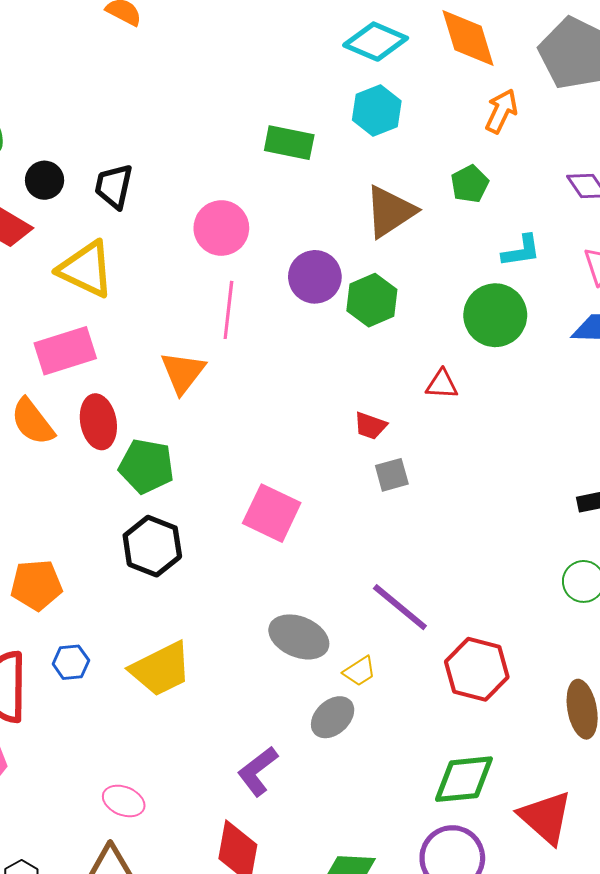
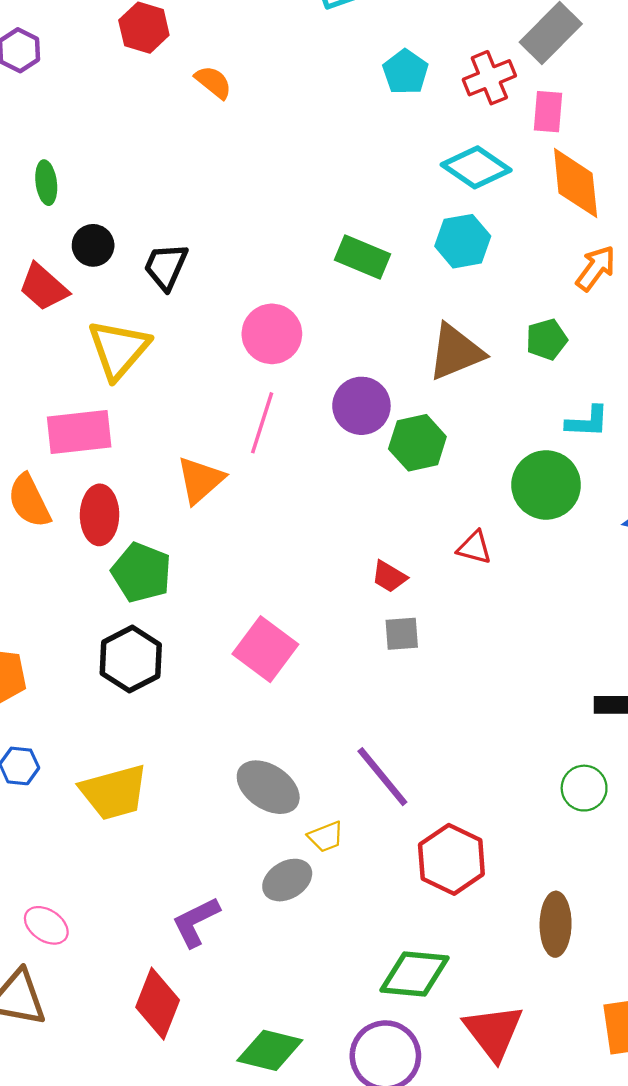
yellow triangle: (86, 269) -> (119, 349), turned 34

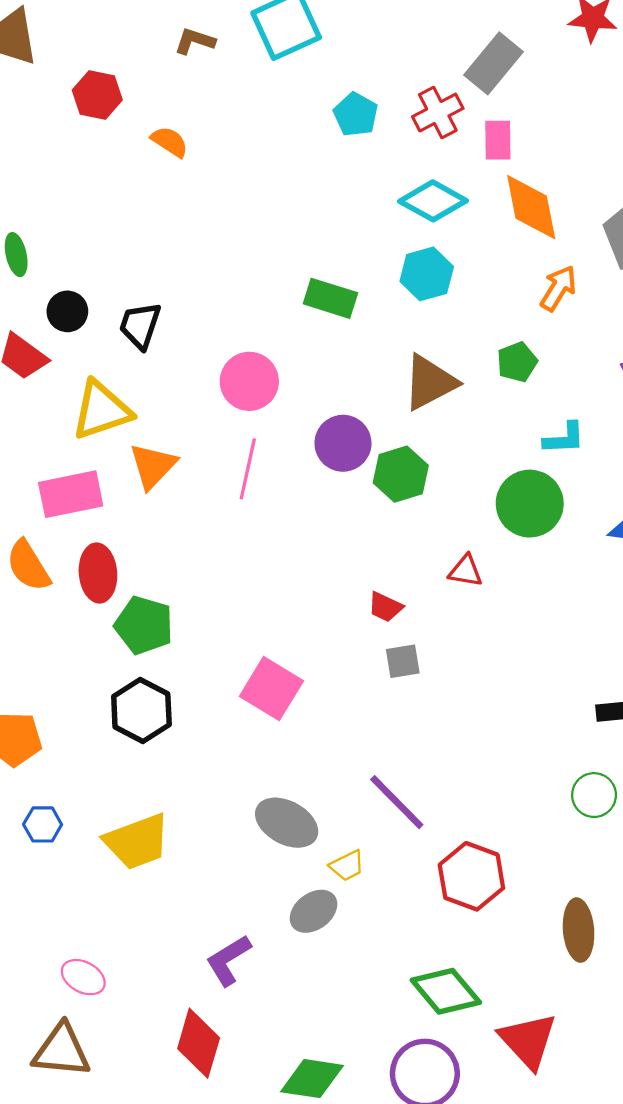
yellow triangle: (119, 349) -> (102, 410), turned 36
orange triangle: (200, 480) -> (153, 466), moved
green diamond: (414, 974) -> (446, 991), turned 50

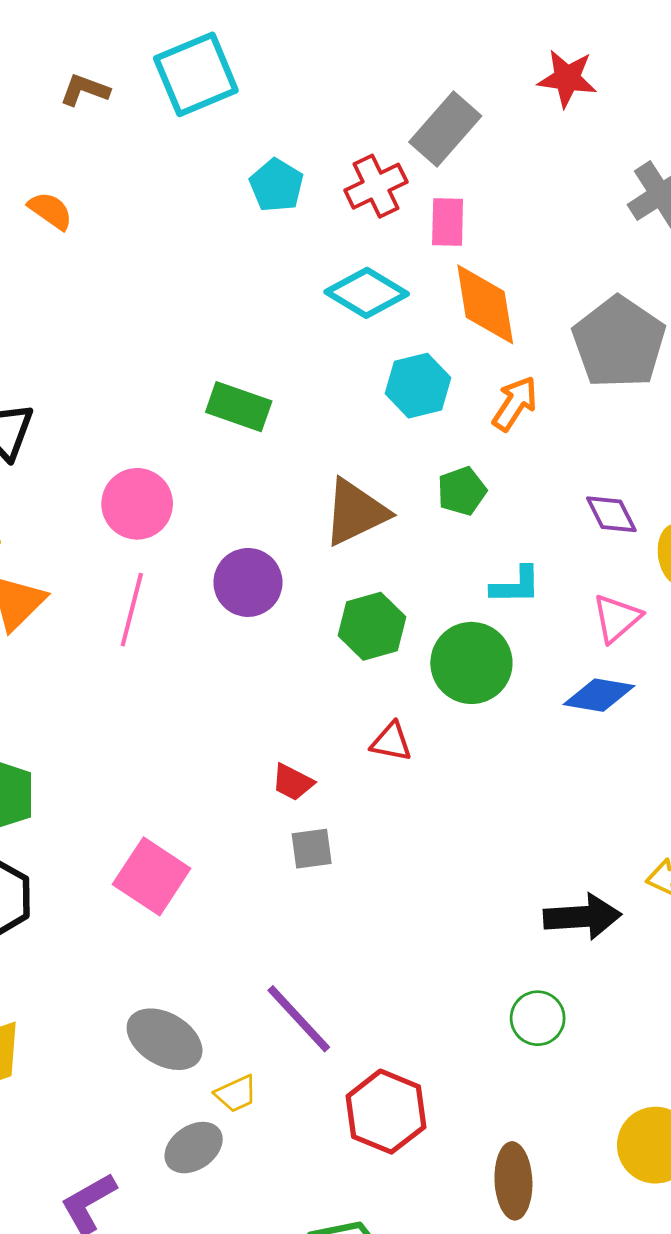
cyan hexagon: (427, 274) -> (418, 386), moved
green hexagon: (401, 474) -> (372, 626), moved

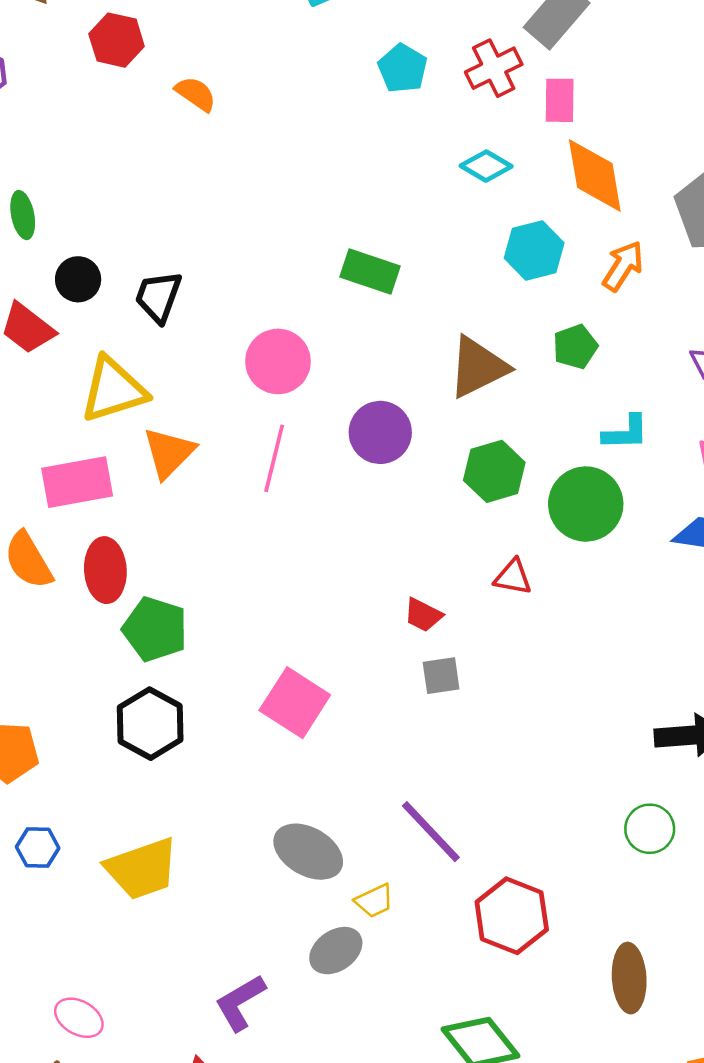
cyan diamond: (367, 293) -> (486, 166), size x0.7

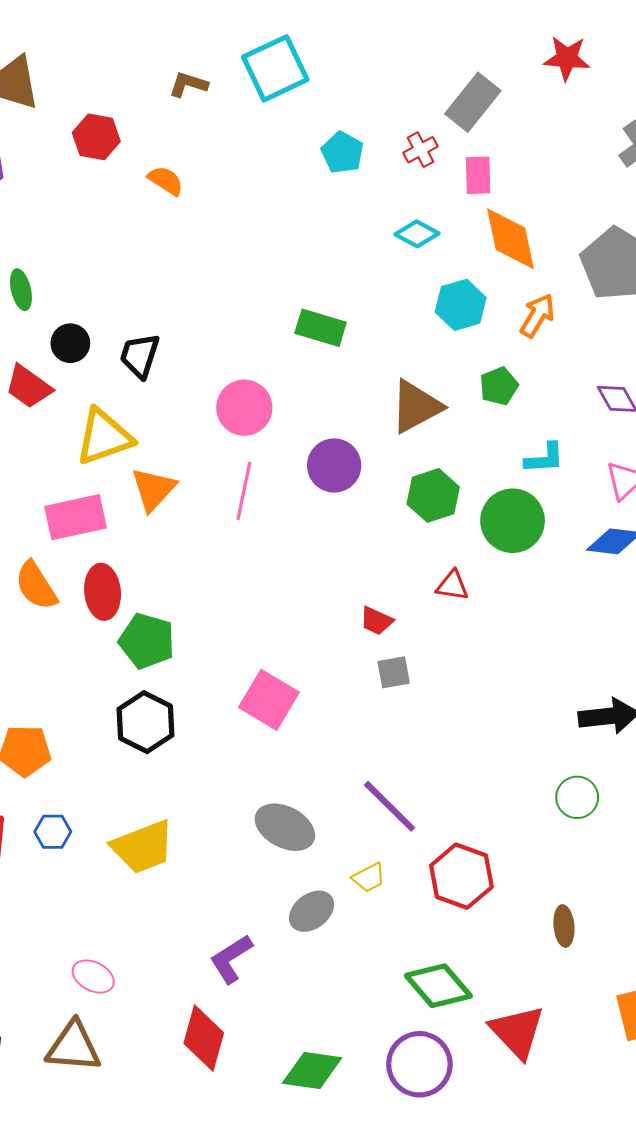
red cross: (494, 68) -> (421, 150), size x0.7
yellow trapezoid: (374, 901) -> (369, 878), moved
brown ellipse: (629, 978) -> (564, 926), size x0.7

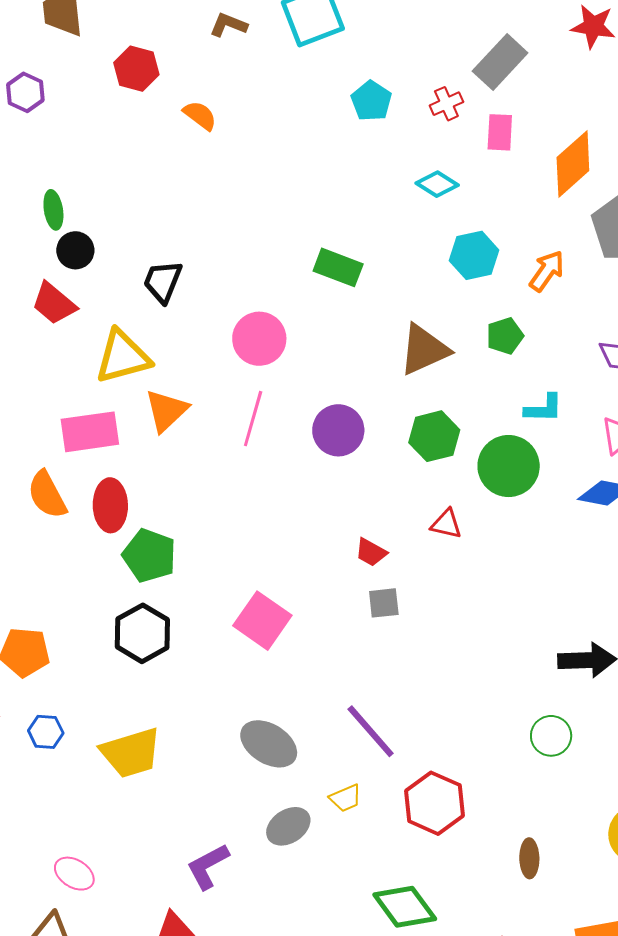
orange diamond: (510, 239) -> (573, 164), moved, turned 56
black circle: (70, 343) -> (75, 250), moved
purple circle: (334, 465) -> (338, 430), moved

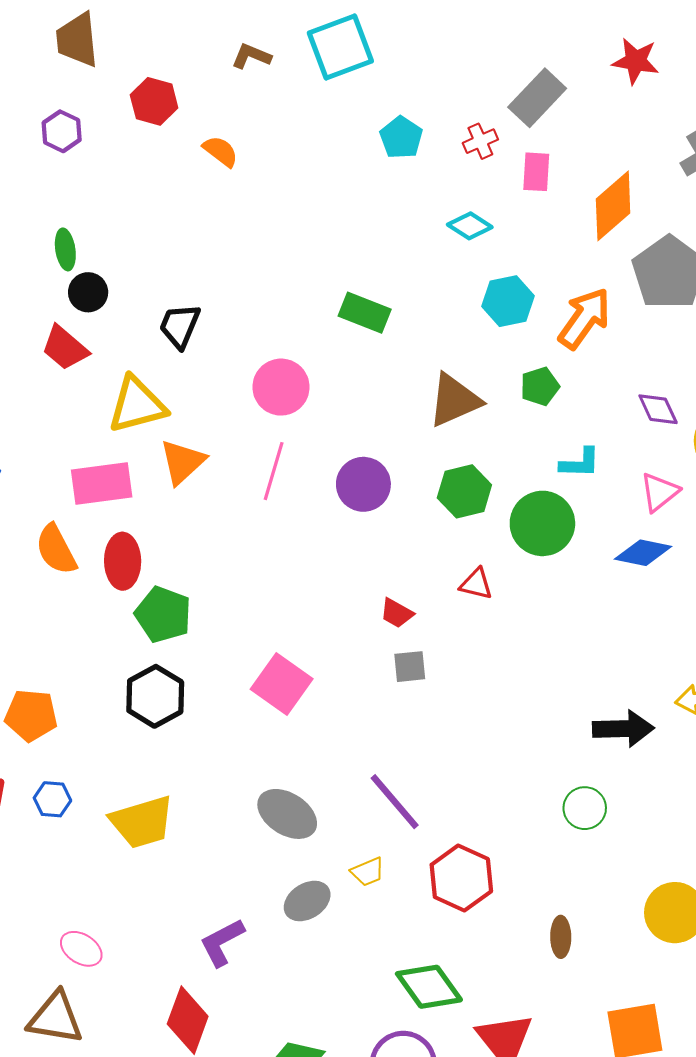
purple hexagon: (25, 92) -> (62, 131), moved
orange arrow: (547, 271) -> (585, 318), size x1.4

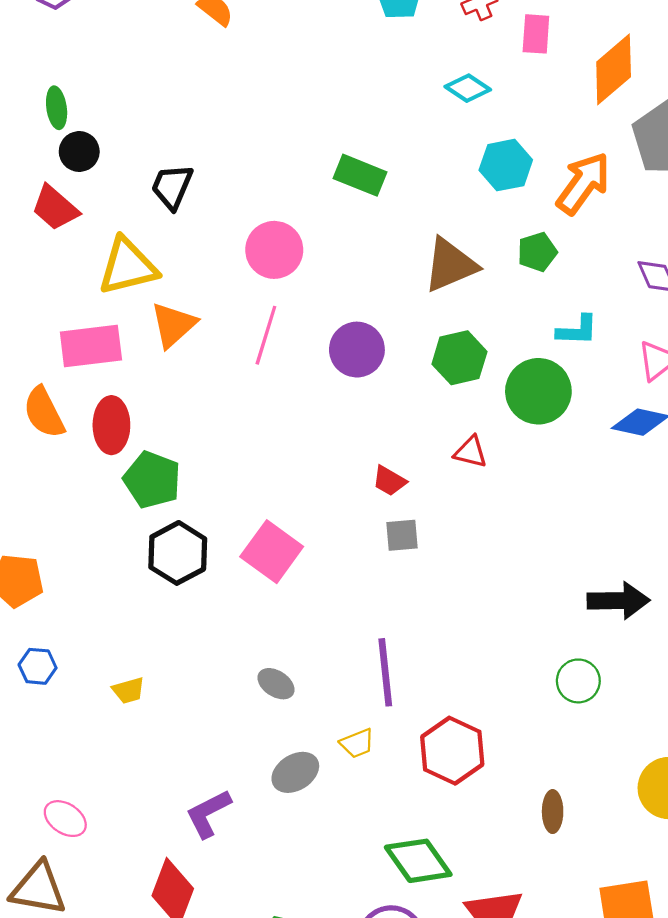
black hexagon: (155, 696) -> (178, 553), moved
purple line: (395, 802) -> (385, 672), turned 34
gray ellipse: (287, 814) -> (276, 684), size x0.6
yellow trapezoid: (142, 822) -> (128, 690), size x0.5

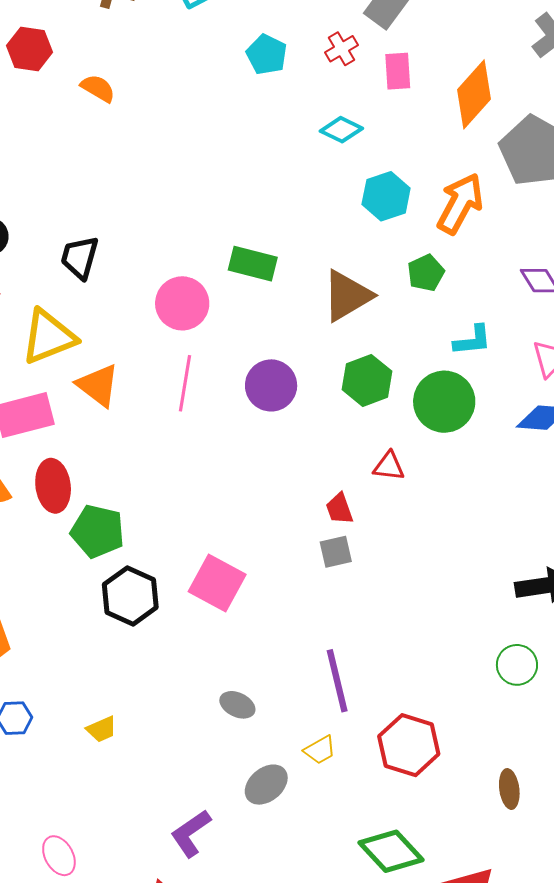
green rectangle: (360, 175) -> (253, 264), moved
orange triangle: (173, 325) -> (98, 385), turned -33
red trapezoid: (389, 481) -> (339, 509), moved, turned 48
pink ellipse: (65, 819) -> (59, 856), turned 36

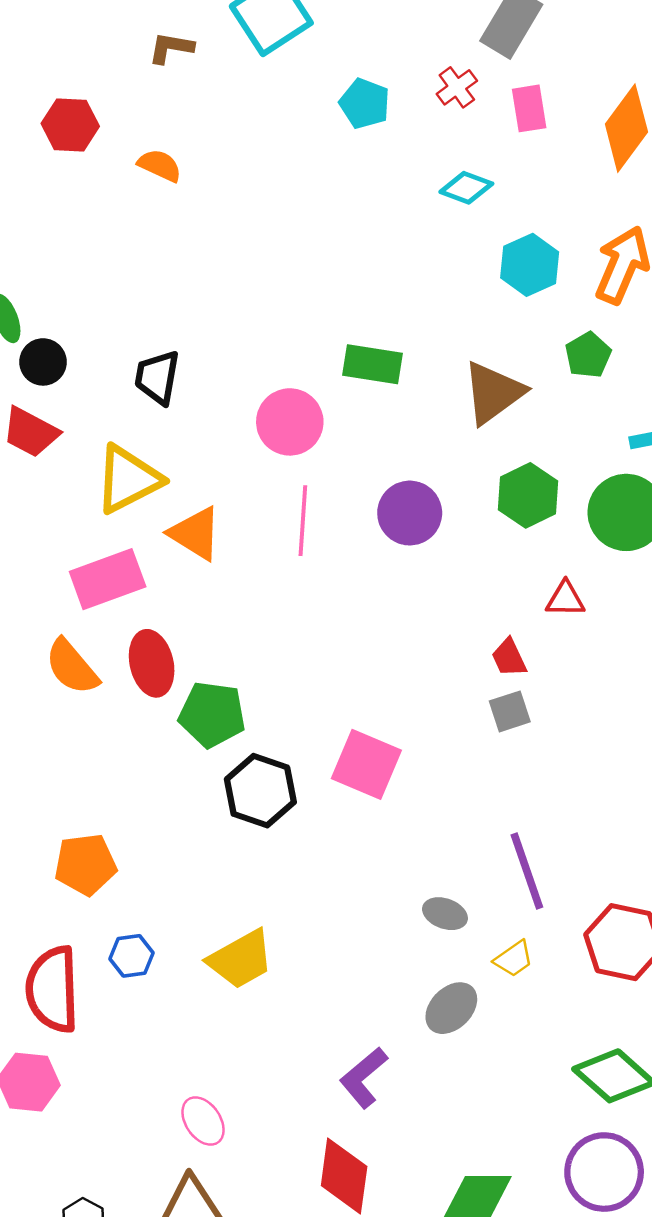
gray ellipse: (237, 705) -> (445, 914), moved
yellow trapezoid: (102, 729) -> (241, 959), size x1.8

